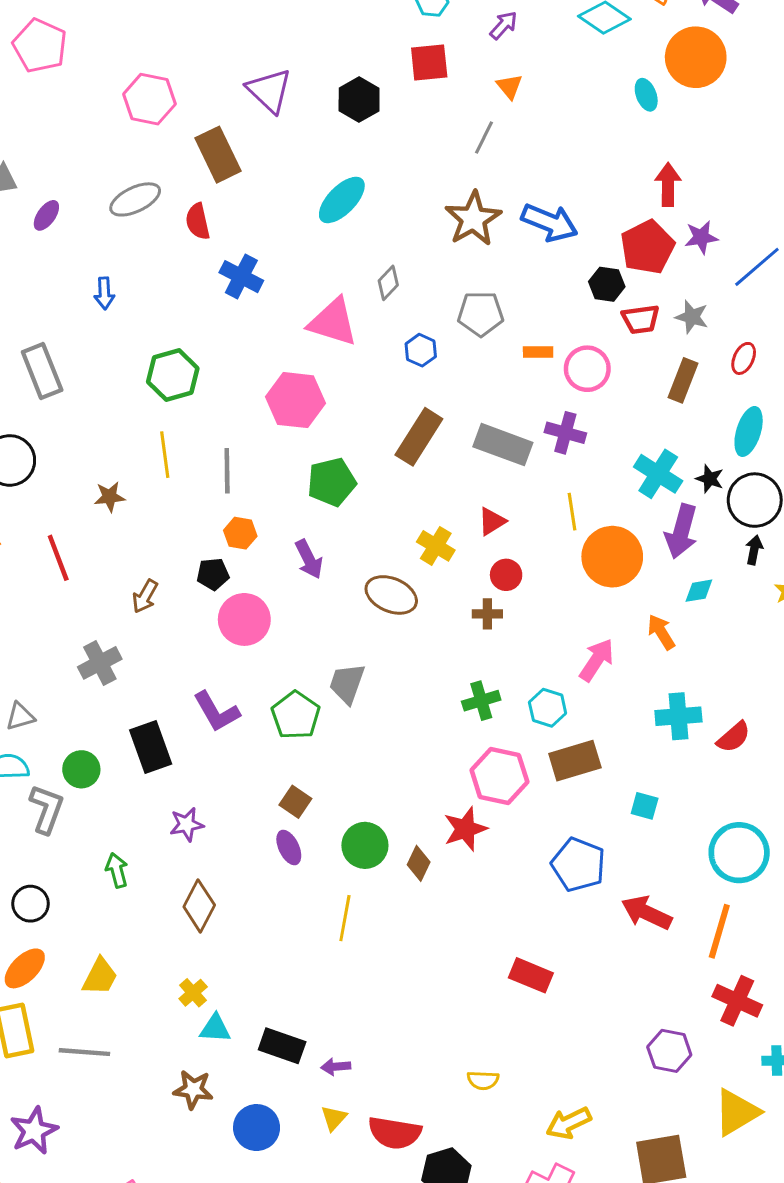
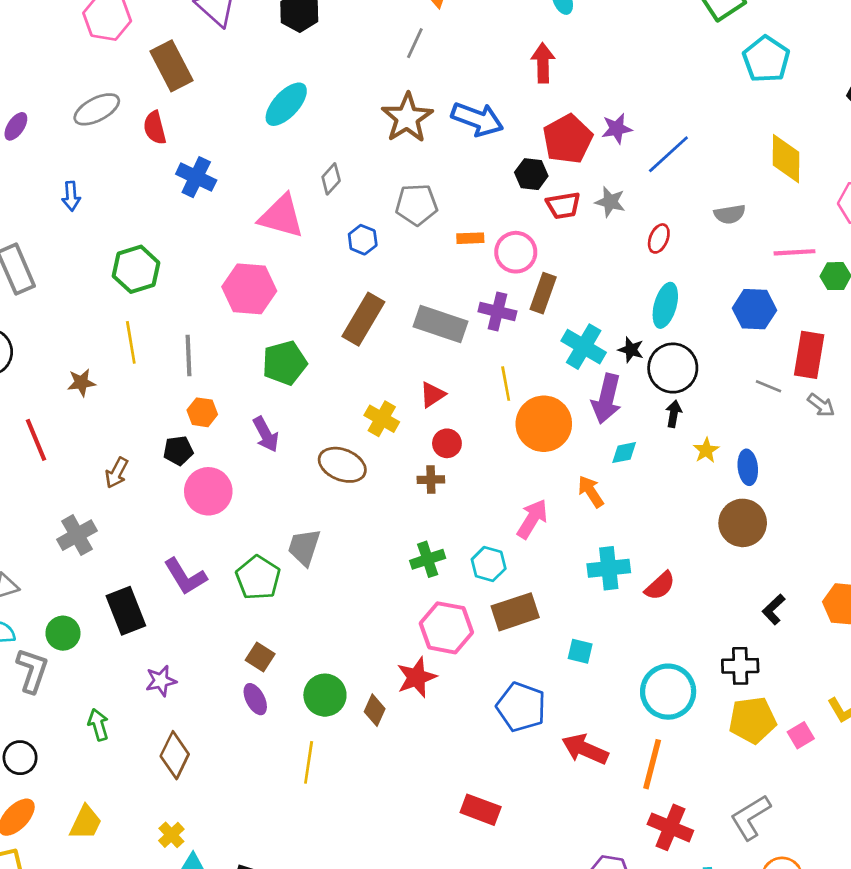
red arrow: (668, 185) -> (543, 63), moved
brown rectangle: (683, 380) -> (543, 293), moved

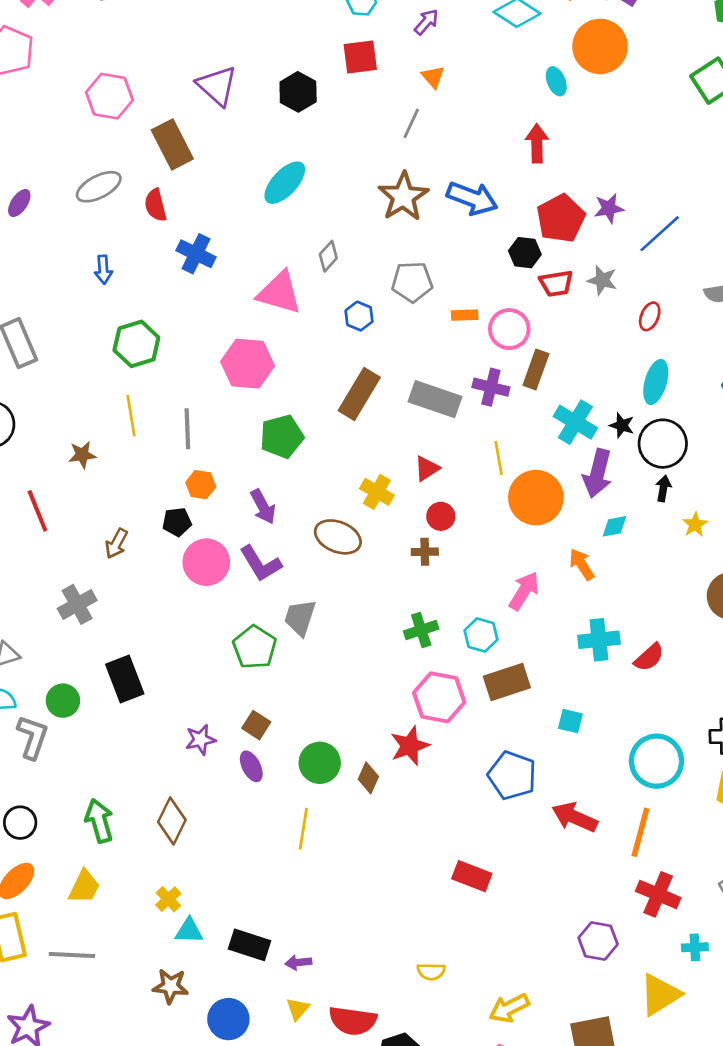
blue arrow: (71, 196) -> (103, 270), moved
purple L-shape: (185, 577) -> (261, 564), moved
purple star: (161, 681) -> (200, 740), moved
green arrow: (98, 725) -> (99, 821), moved, size x1.4

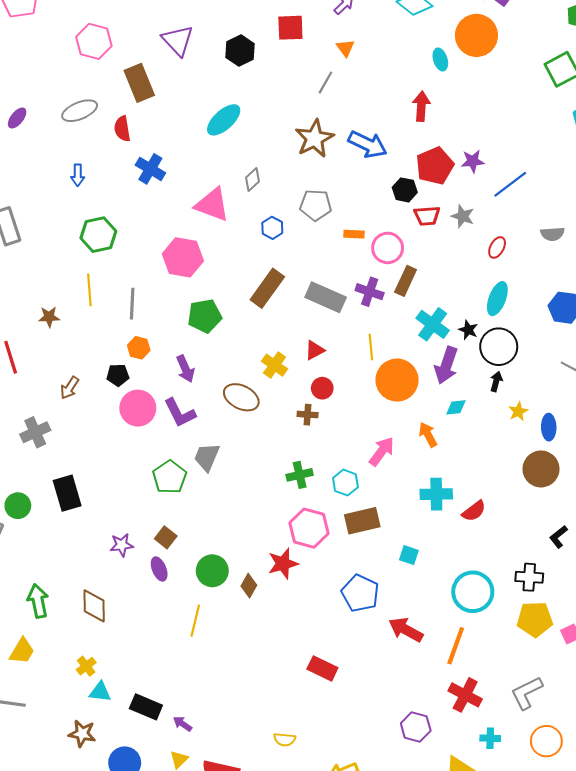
brown diamond: (172, 821) -> (94, 606), turned -32
purple arrow: (298, 962) -> (183, 724), turned 36

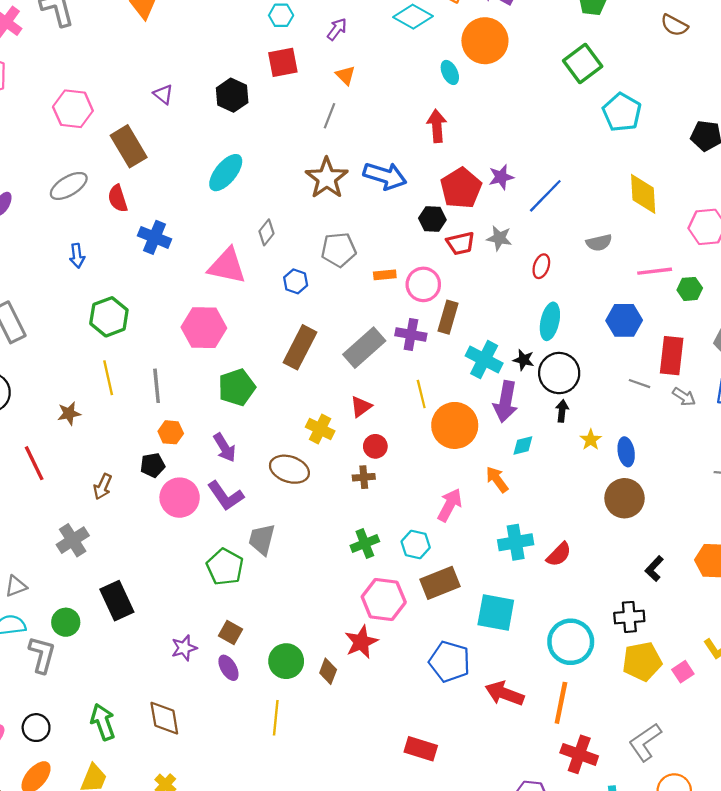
purple triangle: (178, 40) -> (163, 94), size x0.6
gray rectangle: (326, 297) -> (364, 348), turned -57
cyan square: (409, 555) -> (496, 612), size x1.8

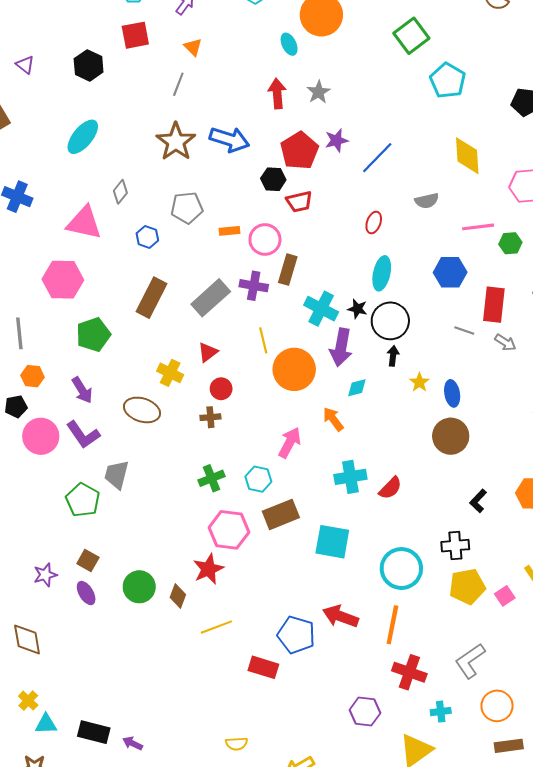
gray star: (499, 238) -> (318, 92), moved, turned 30
blue pentagon: (449, 662) -> (296, 635), moved
yellow line: (276, 718) -> (216, 627), moved, turned 64

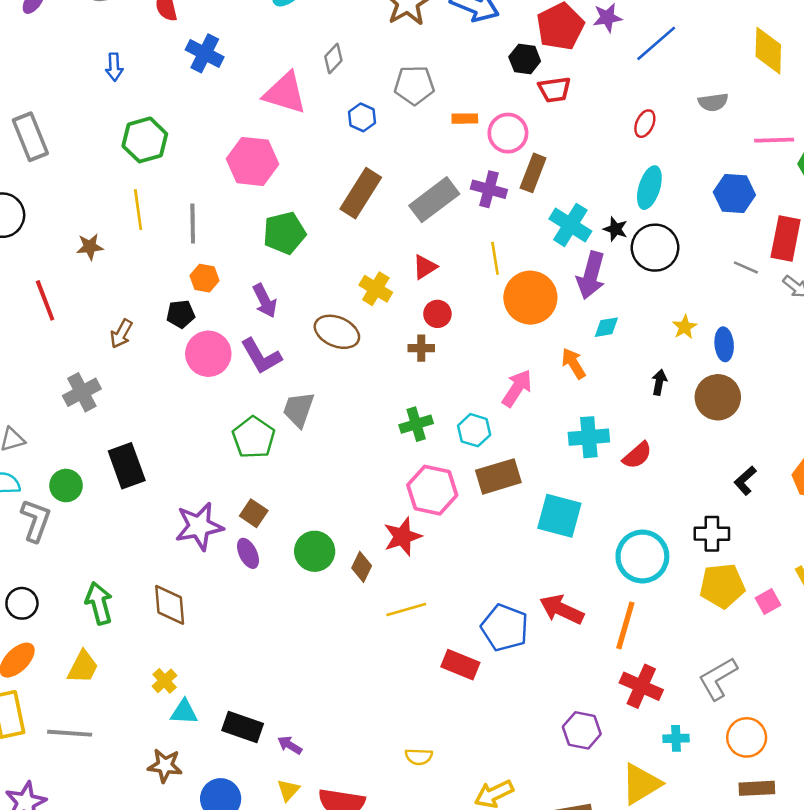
black arrow: (393, 356) -> (659, 382), moved
purple star: (45, 575) -> (199, 526), size x1.6

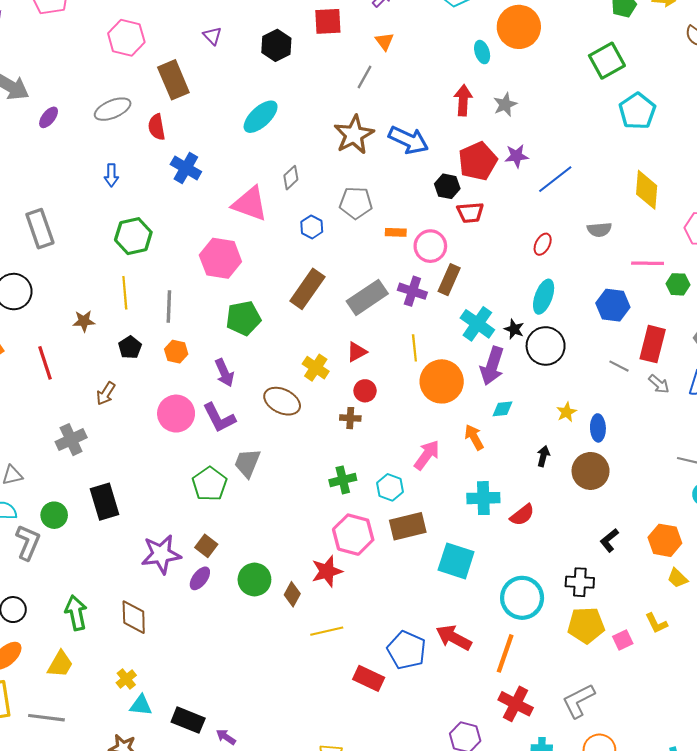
black pentagon: (181, 314) -> (130, 347), moved, turned -30
purple ellipse: (248, 553) -> (200, 578), turned 60

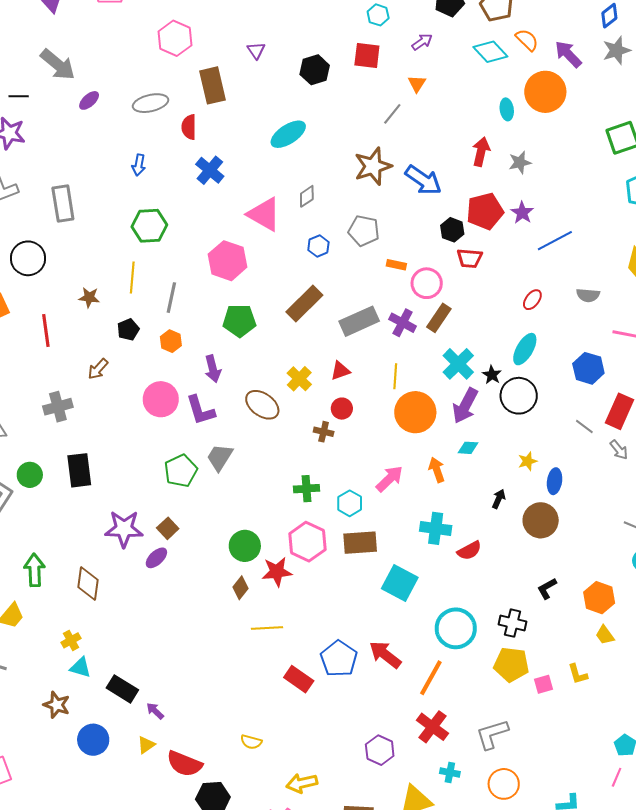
purple star: (517, 156) -> (522, 213), turned 30
green circle: (254, 580) -> (245, 546), moved

